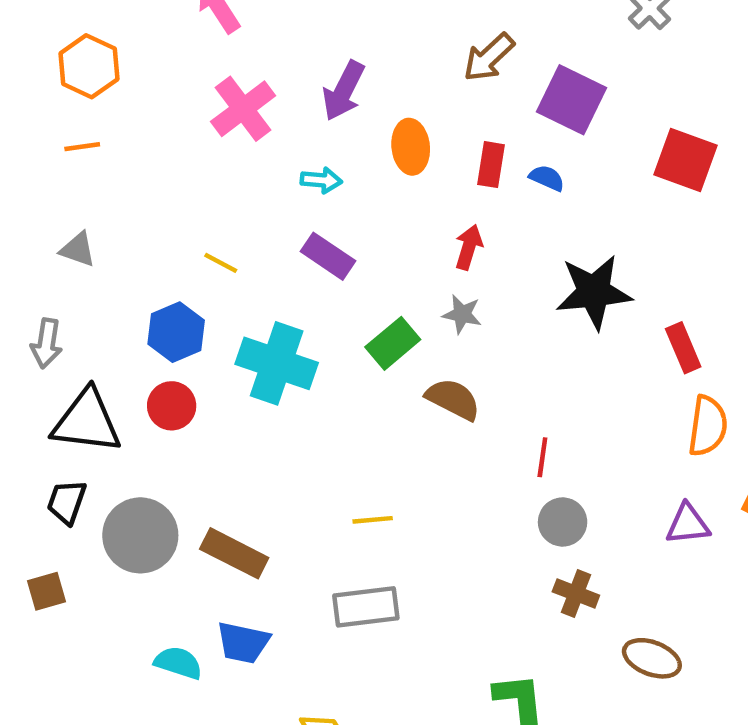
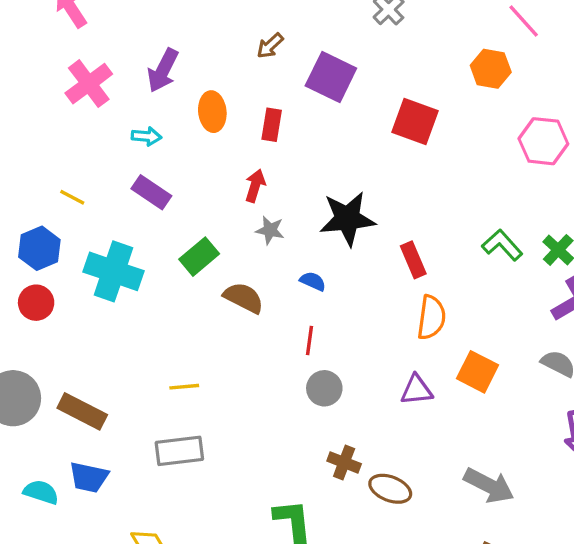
brown arrow: (489, 57) -> (270, 46), size x0.7
blue semicircle: (547, 178) -> (313, 281), moved
gray star: (462, 314) -> (270, 230), moved
brown cross: (576, 593) -> (344, 462), moved

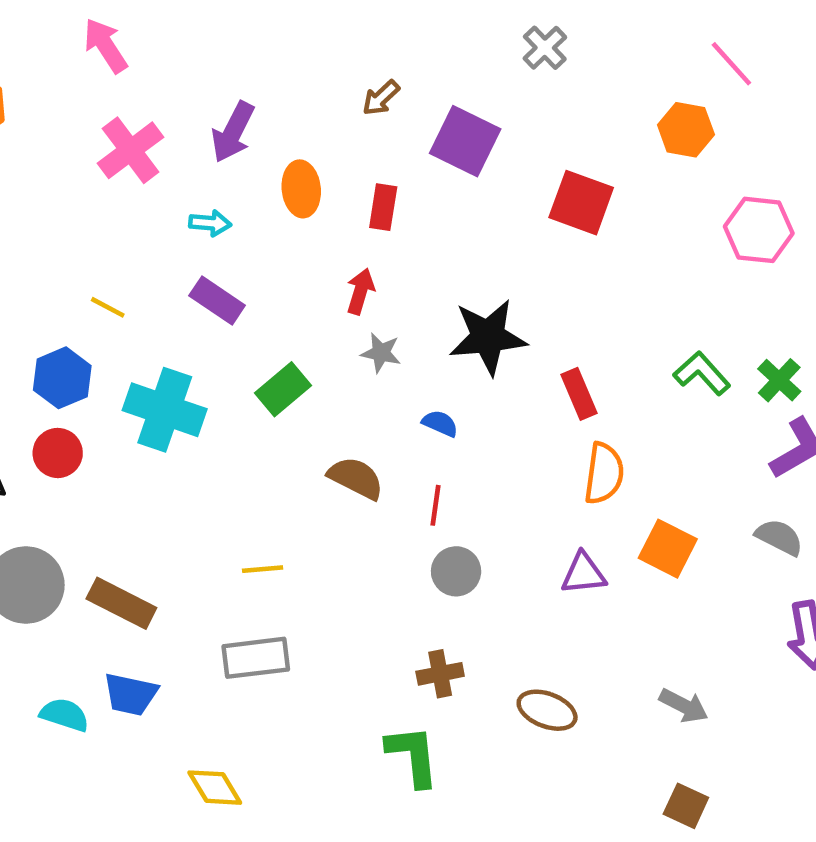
brown semicircle: (244, 298) -> (356, 478), moved
brown cross: (344, 462) -> (440, 674), moved, turned -32
gray arrow: (489, 485) -> (684, 706), size x0.7

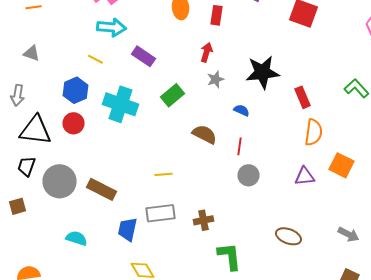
cyan arrow: (210, 223) -> (112, 27), moved, size x1.6
gray star: (381, 353) -> (216, 79), turned -30
brown cross: (440, 674) -> (204, 220), moved
blue trapezoid: (131, 694) -> (128, 229), moved, turned 90

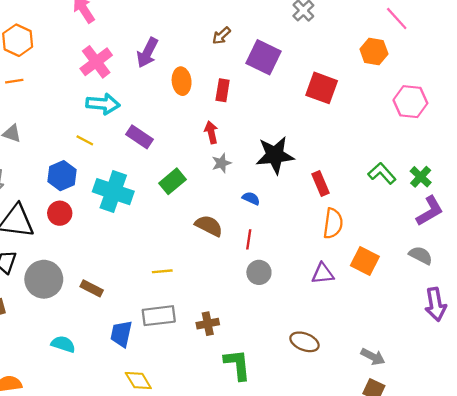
red arrow: (206, 52) -> (211, 132), turned -30
brown rectangle: (102, 189) -> (92, 288), size x0.7
gray arrow: (348, 234) -> (373, 357), moved

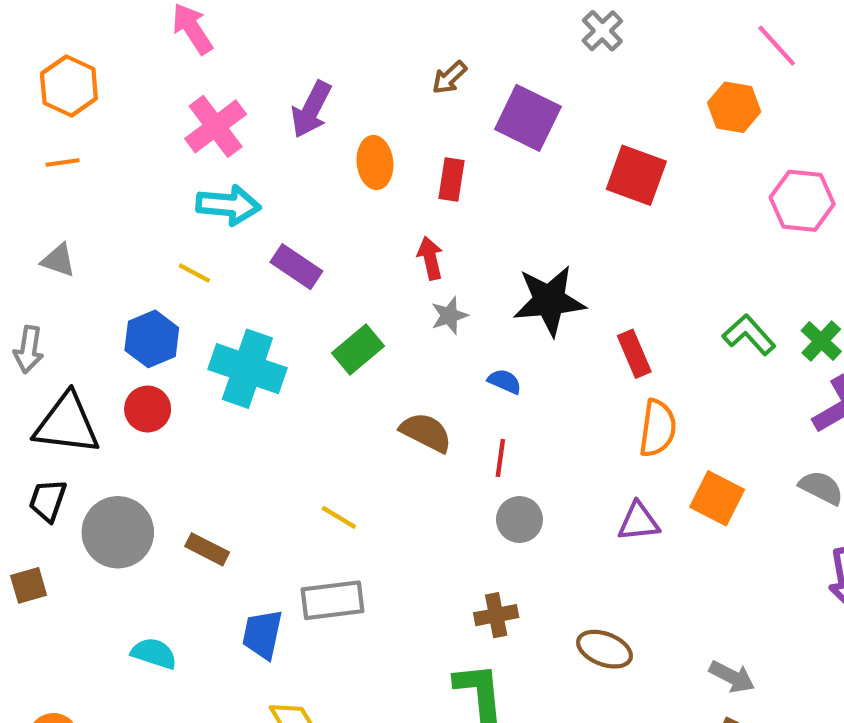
yellow line: (162, 271) -> (339, 517), turned 36
brown cross: (208, 324) -> (496, 615), moved

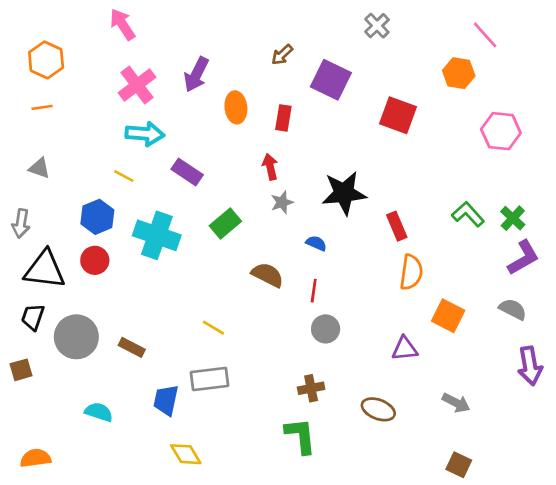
purple triangle: (638, 522) -> (405, 349), moved
gray arrow: (732, 677) -> (456, 403), moved

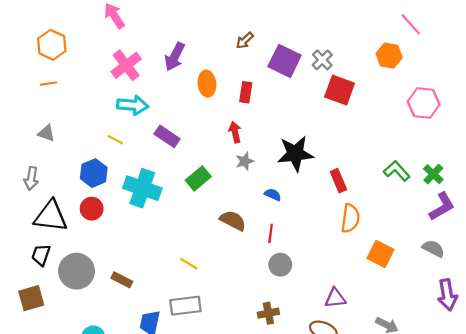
gray cross: (377, 26) -> (322, 60), moved
purple triangle: (405, 349) -> (335, 298), moved
brown square: (21, 370) -> (31, 298), size x1.4

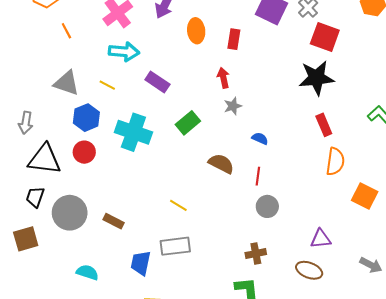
orange line: (49, 84) -> (66, 31), moved, turned 70
gray triangle: (46, 133) -> (66, 83), moved, size x1.5
black star: (295, 154) -> (316, 78), moved

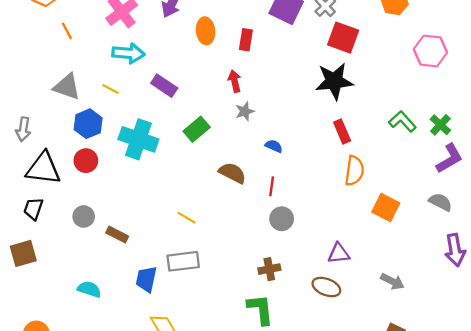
gray circle: (70, 213) -> (84, 217), moved, size x0.6

